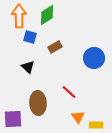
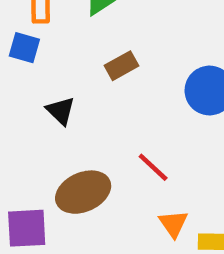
blue square: (30, 37) -> (24, 48), moved
brown ellipse: (38, 103) -> (83, 192), turned 70

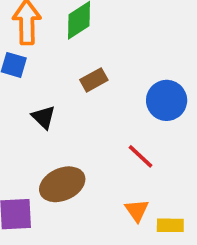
red line: (153, 167) -> (140, 156), moved

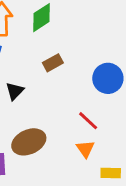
black triangle: (44, 117) -> (15, 91), turned 30
orange triangle: (137, 210) -> (85, 149), moved

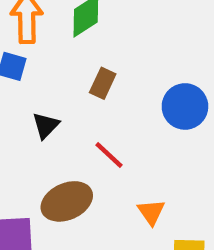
brown rectangle: (53, 63) -> (103, 83), turned -36
red line: (88, 121) -> (109, 155), moved

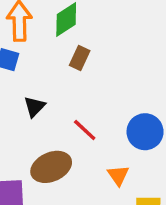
brown rectangle: (103, 83) -> (80, 58), moved
blue circle: (185, 106) -> (145, 132), moved

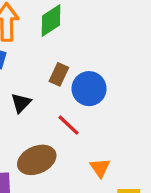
brown rectangle: (80, 58) -> (59, 74), moved
blue circle: (145, 132) -> (89, 89), moved

